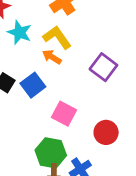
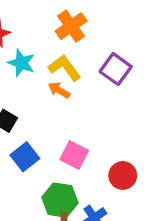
purple square: (103, 67) -> (116, 69), moved
blue square: (33, 85) -> (25, 157), moved

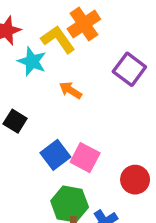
yellow L-shape: (65, 68) -> (58, 39), moved
blue square: (25, 157) -> (55, 155), moved

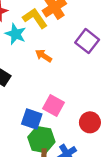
blue square: (55, 155) -> (32, 119), moved, turned -35

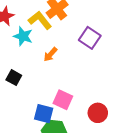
orange arrow: (44, 56) -> (50, 54), turned -77

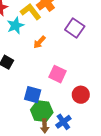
cyan star: (23, 36) -> (15, 26), turned 30
pink square: (63, 100) -> (57, 74), moved

